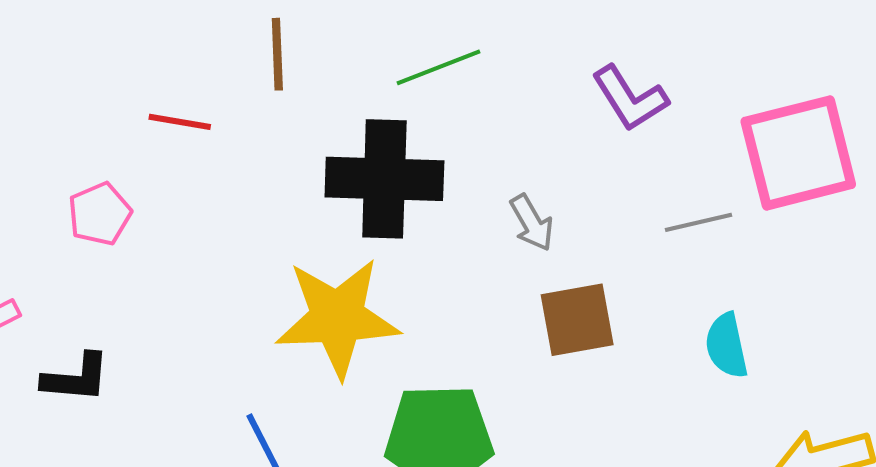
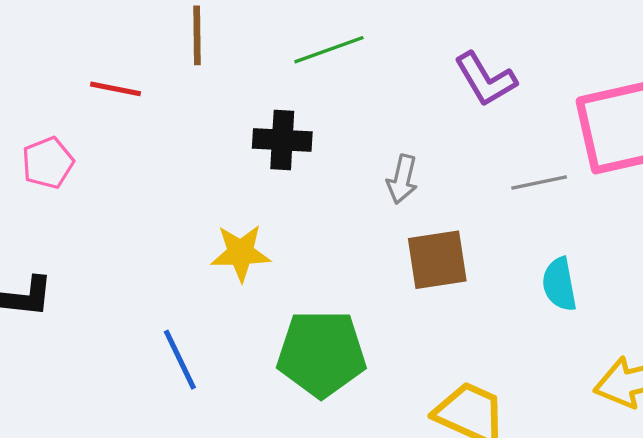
black cross: (384, 179) -> (282, 140), size x0.6
gray arrow: (532, 223) -> (402, 179), turned 42
yellow star: (337, 318) -> (241, 253), size x0.6

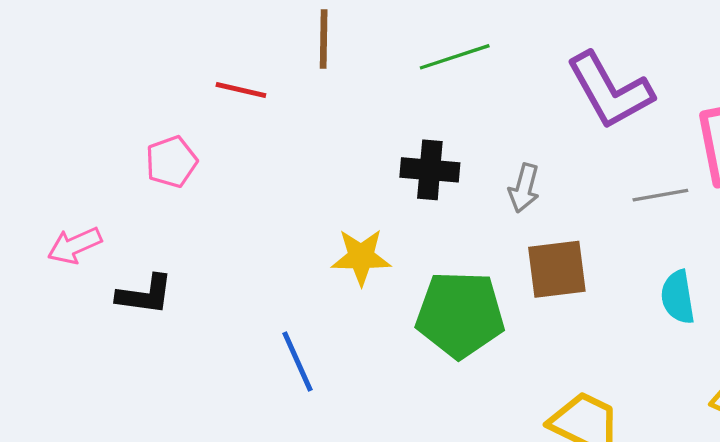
purple L-shape: (485, 79) -> (610, 91), size x1.4
black cross: (282, 140) -> (430, 170), moved
green pentagon: (321, 353) -> (460, 314), moved

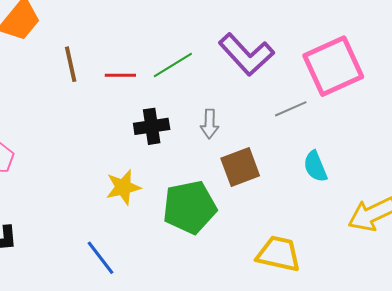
green line: (455, 57) -> (173, 65), moved
red line: (241, 90) -> (120, 75), moved

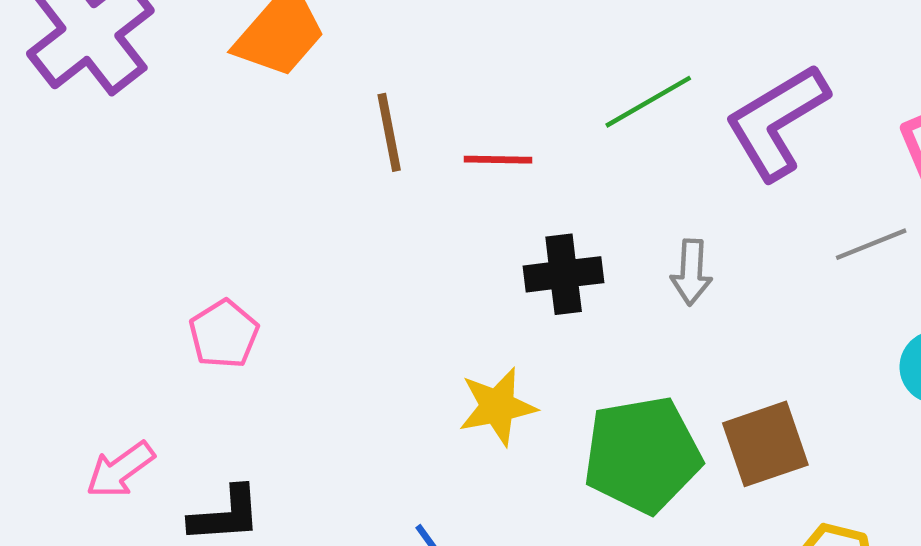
purple L-shape: (246, 54) -> (777, 122), turned 100
green line: (173, 65) -> (648, 102), moved
brown square: (240, 167) -> (765, 444), moved

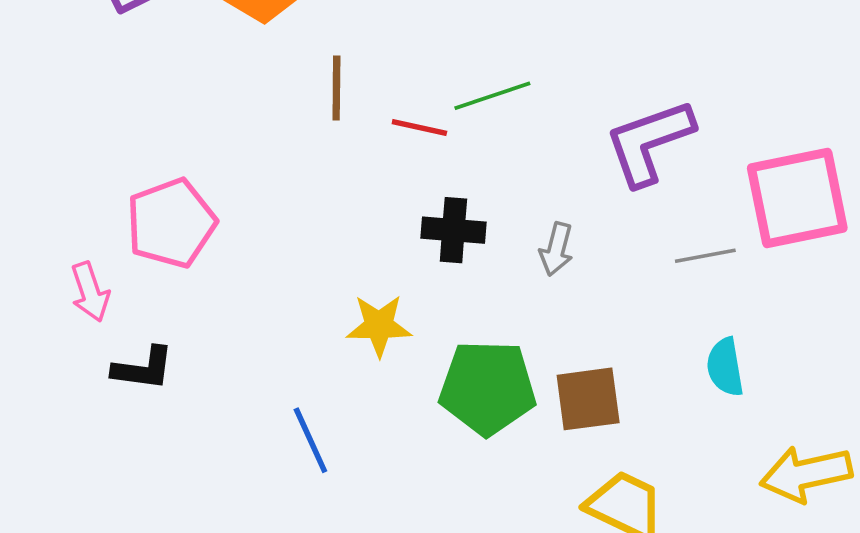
green line: (648, 102) -> (492, 96), moved
pink pentagon: (224, 334) -> (171, 223), size x1.6
pink arrow: (120, 470) -> (90, 292), moved, turned -84

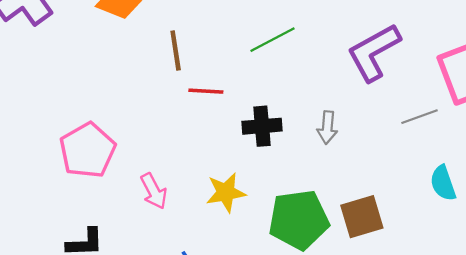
red line: (419, 127) -> (206, 91), moved
pink arrow: (90, 292) -> (154, 191), moved

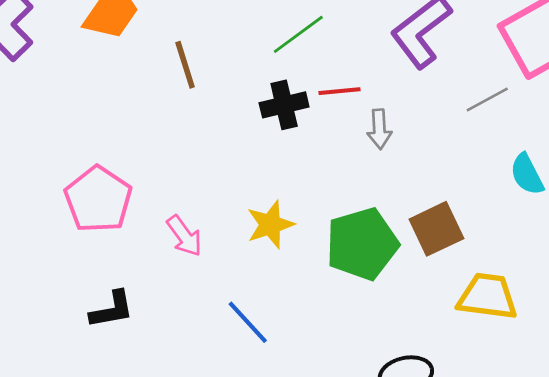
red line: (206, 91) -> (340, 91), moved
black cross: (262, 126) -> (284, 105), moved

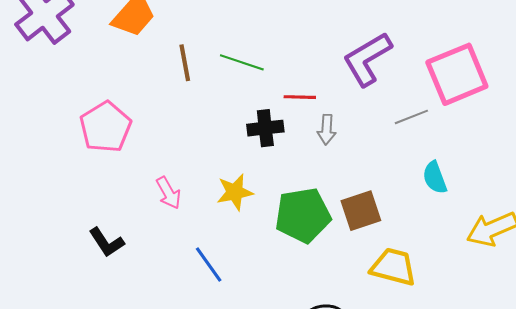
green line: (298, 34) -> (242, 62), moved, turned 48
black cross: (284, 105) -> (265, 128), moved
pink pentagon: (98, 199) -> (106, 127), moved
black L-shape: (112, 310) -> (106, 242), turned 60

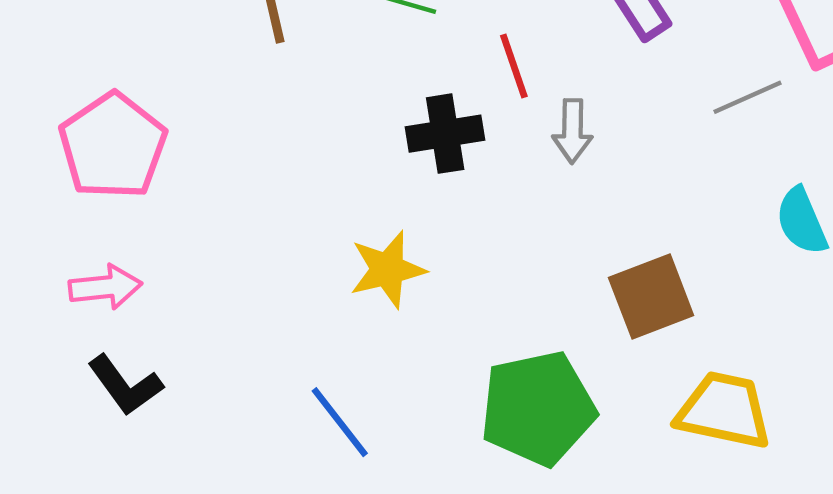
red line: (300, 97) -> (514, 66), turned 72
pink arrow: (168, 193) -> (105, 287), moved, turned -64
green pentagon: (303, 215) -> (538, 408), moved

